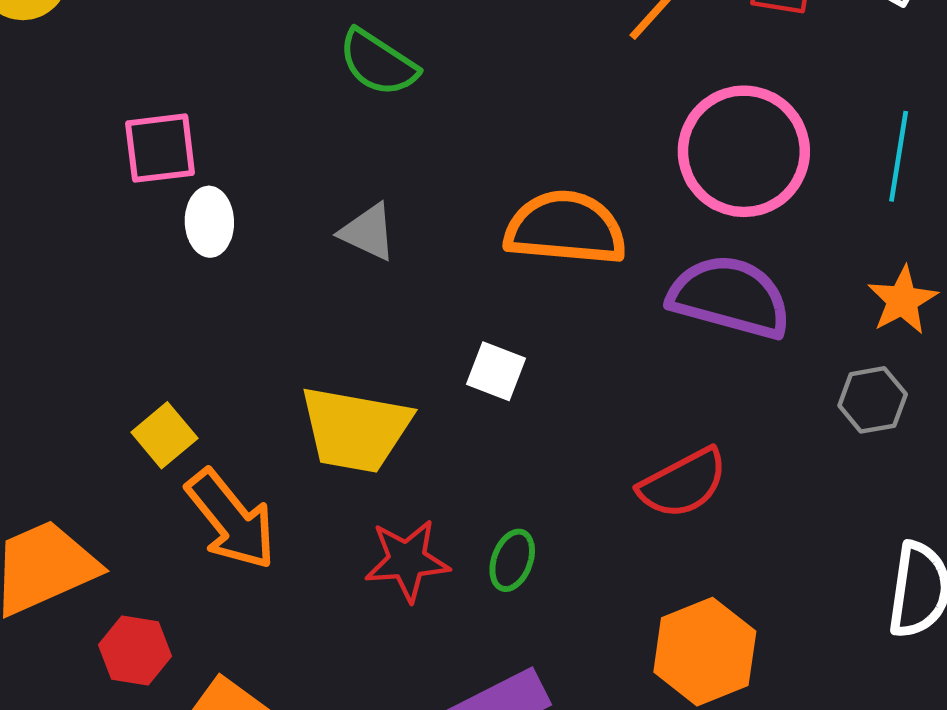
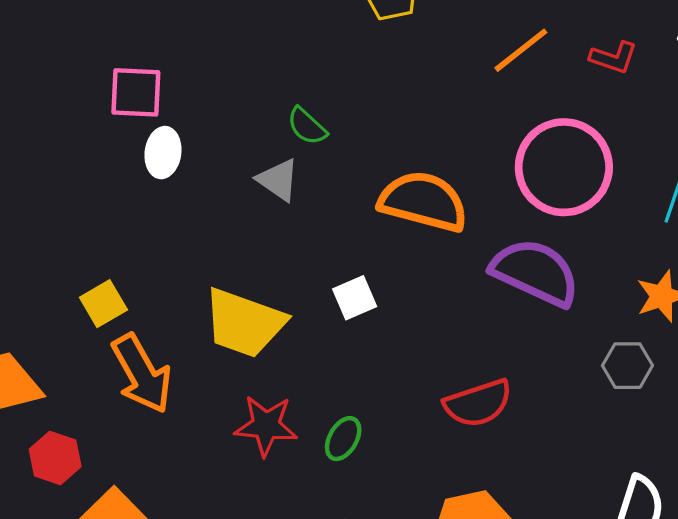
green semicircle: (378, 63) -> (307, 126), moved, size x0.7
white square: (496, 371) -> (355, 298), turned 36

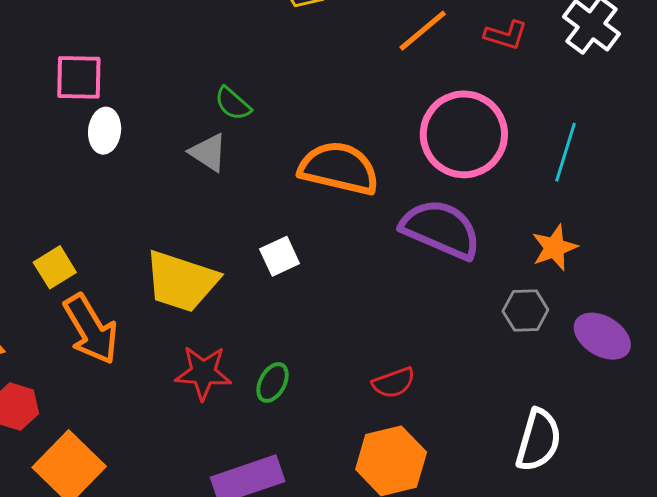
red semicircle: (478, 403) -> (394, 383), moved, size x0.7

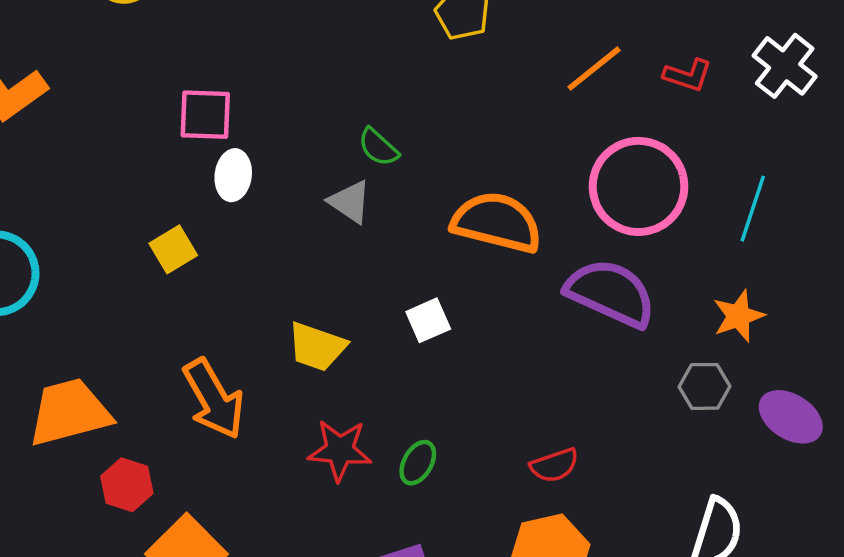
yellow square: (55, 267) -> (173, 249), moved
yellow trapezoid: (181, 281) -> (317, 347), size x0.7

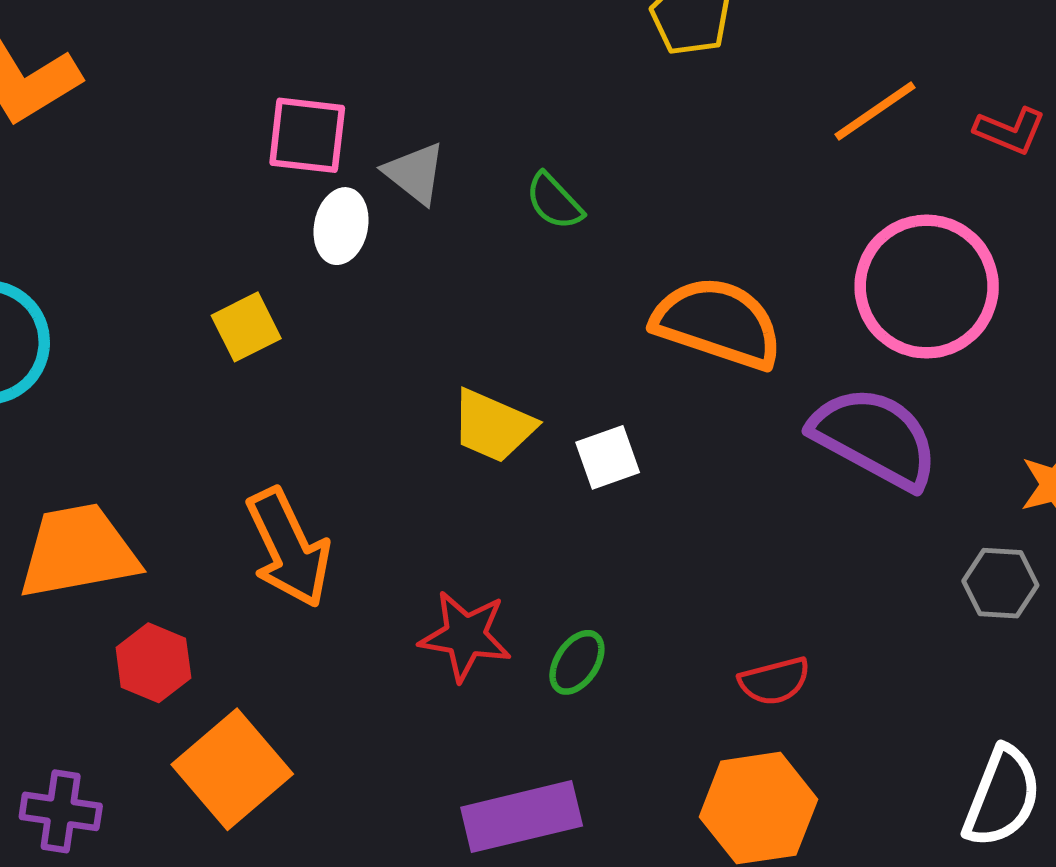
gray triangle: (350, 202) -> (415, 173), moved
yellow trapezoid: (317, 347) -> (493, 426), moved

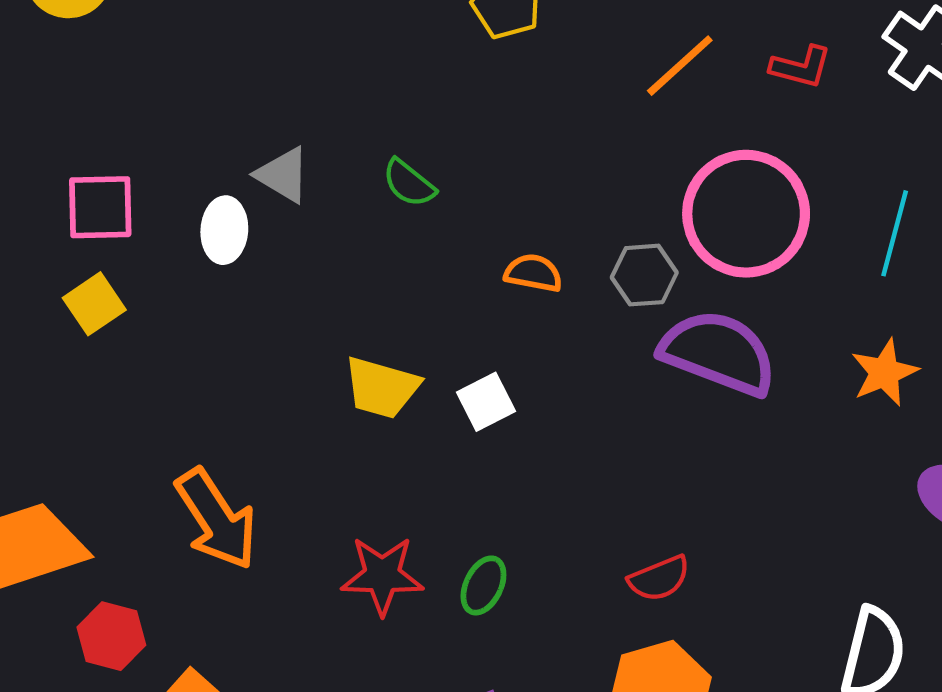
pink square: (307, 135) -> (100, 207), moved
orange semicircle: (718, 323) -> (533, 273), moved, size x0.5
yellow square: (246, 327) -> (94, 304), moved
gray hexagon: (1000, 583) -> (644, 275), moved

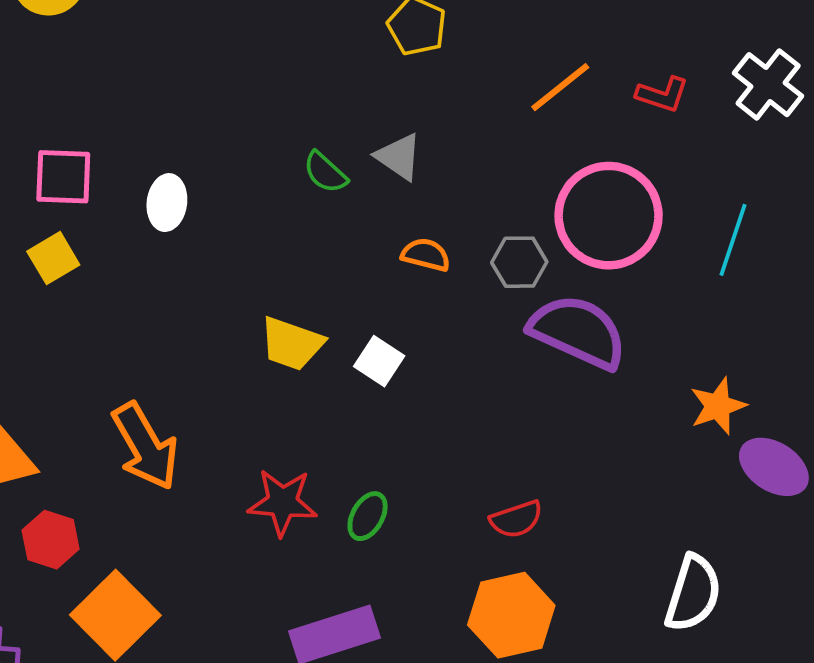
gray triangle: (283, 175) -> (399, 157), moved
orange star: (884, 372) -> (718, 406), moved
white square: (486, 402) -> (379, 361), turned -33

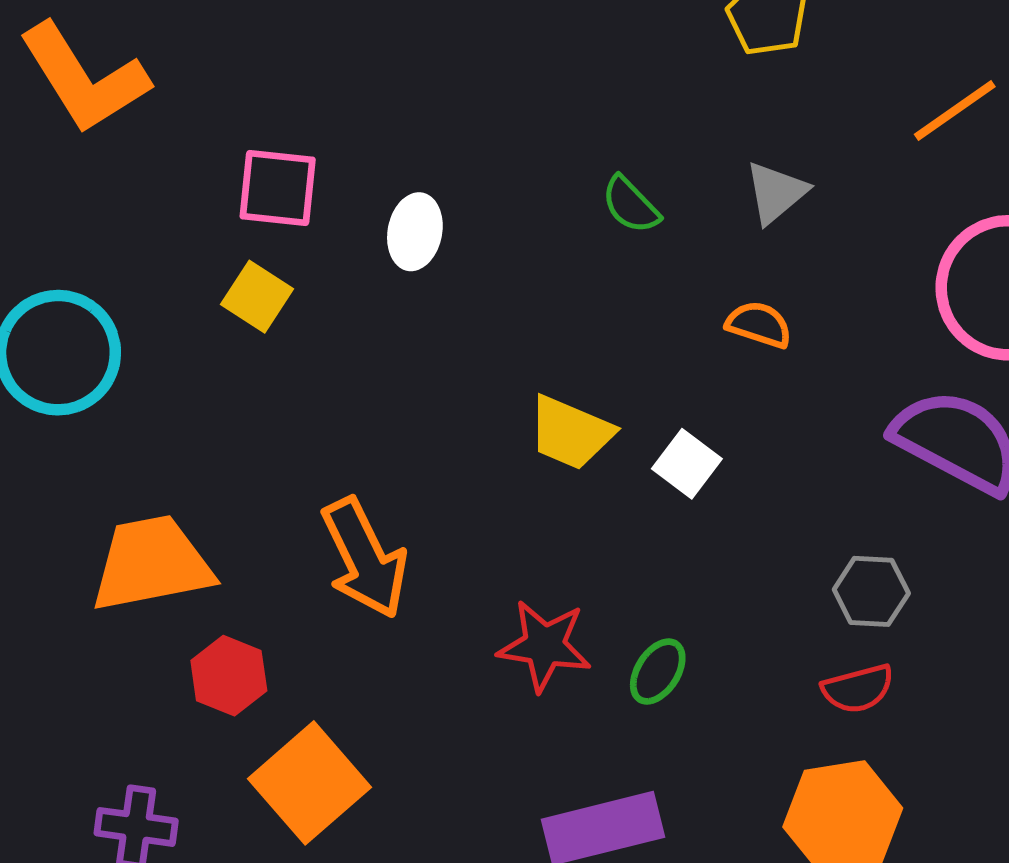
gray triangle: (399, 157) -> (776, 193), moved, turned 42
yellow square: (53, 258) -> (257, 297), turned -30
gray hexagon: (519, 262) -> (871, 591), moved

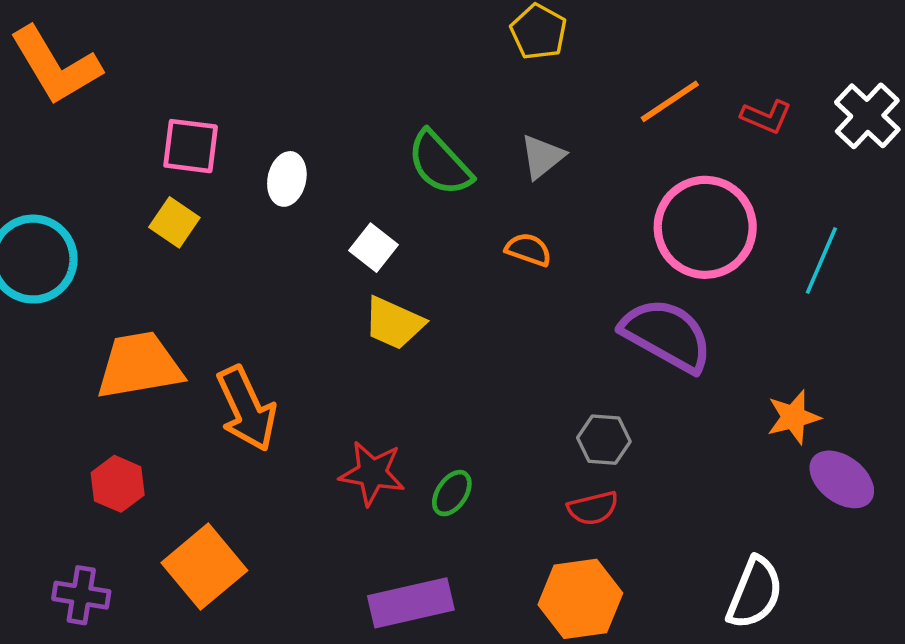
green semicircle: (631, 205) -> (440, 163), size x1.6
white square: (687, 464) -> (374, 248), moved
orange trapezoid: (152, 564) -> (139, 366), moved
red hexagon: (229, 676) -> (118, 484), moved

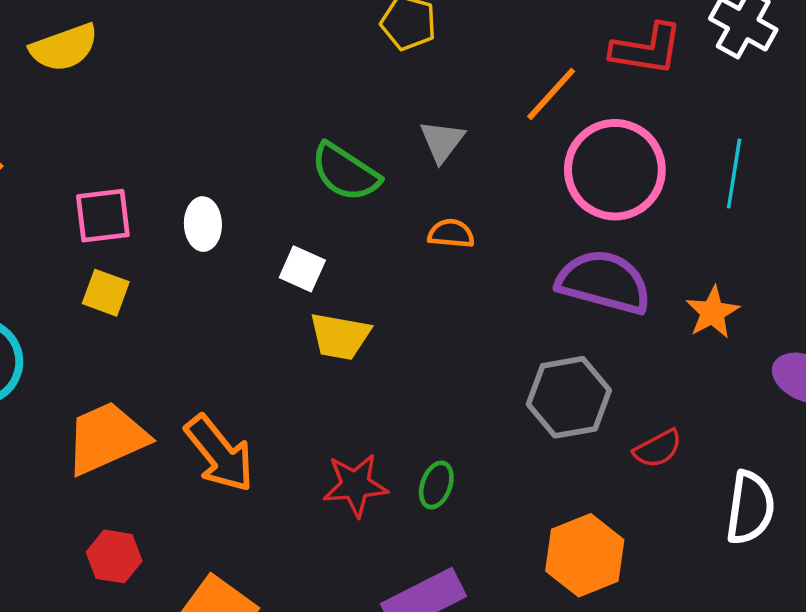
orange line: (670, 101) -> (551, 94), moved
red L-shape: (766, 117) -> (647, 49), size x1.5
orange star: (793, 417) -> (713, 312), moved
gray hexagon: (604, 440) -> (569, 397), size x1.6
red semicircle: (593, 508) -> (658, 449), moved

